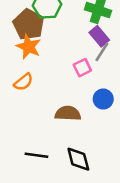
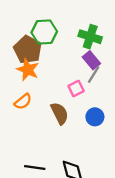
brown semicircle: (68, 113) -> (60, 113), moved, turned 60

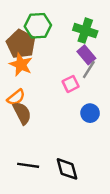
brown semicircle: (60, 113) -> (22, 113), moved

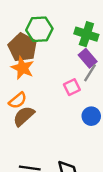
brown semicircle: (22, 113) -> (24, 116), turned -105

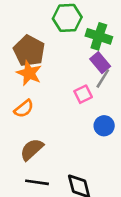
green hexagon: (39, 29) -> (67, 18), moved
brown semicircle: (24, 116) -> (32, 149), moved

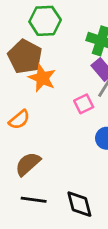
green hexagon: (67, 18) -> (45, 21), moved
orange star: (29, 73) -> (42, 78), moved

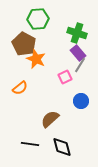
brown semicircle: (28, 164) -> (50, 119), moved

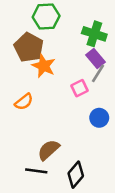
brown semicircle: (50, 119) -> (49, 150), moved
black diamond: (62, 147) -> (76, 175), turned 55

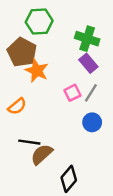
gray line: (98, 73) -> (91, 93), moved
black line: (36, 171) -> (29, 142), moved

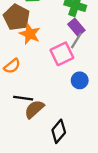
pink square: (72, 93) -> (62, 54), size x1.5
gray line: (91, 93) -> (76, 41), moved

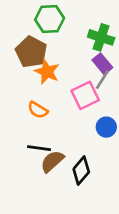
orange semicircle: (12, 66) -> (38, 110), moved, turned 70
black diamond: (59, 131) -> (81, 171), moved

